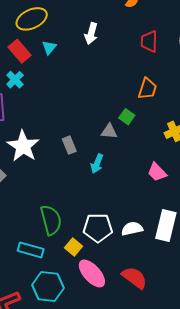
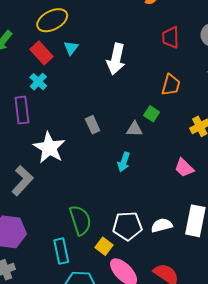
white arrow: (91, 34) -> (116, 59), moved, size x1.4
gray rectangle: (69, 145) -> (93, 125), moved
cyan rectangle: (31, 250) -> (61, 251), turned 65

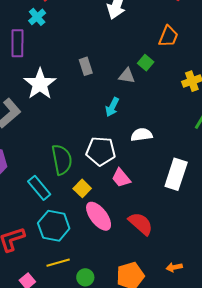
pink trapezoid: (184, 168) -> (121, 178), moved
white semicircle: (162, 225) -> (142, 135), moved
white pentagon: (127, 226) -> (101, 151), moved
cyan rectangle: (61, 251) -> (39, 188), turned -35

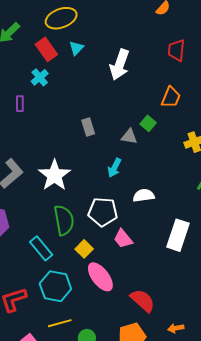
purple rectangle: (17, 43) -> (20, 104), size x0.6
white star: (40, 84) -> (54, 175), moved
red semicircle: (141, 224) -> (143, 300), moved

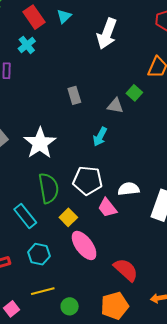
white semicircle: (144, 195) -> (129, 189), moved
cyan hexagon: (55, 286) -> (39, 254), size x0.7

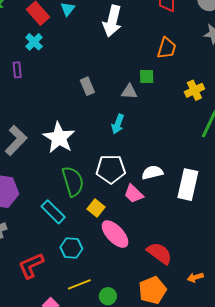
green square: (134, 93) -> (147, 77), turned -35

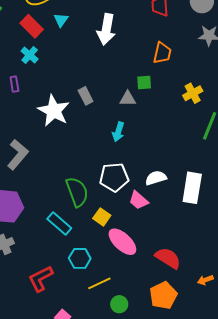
white star: (59, 138) -> (54, 111), moved
yellow line: (79, 284) -> (99, 283), moved

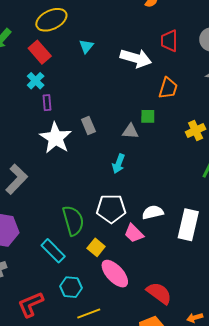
cyan triangle: (61, 20) -> (86, 46), moved
white arrow: (106, 29) -> (136, 58), moved, turned -88
purple rectangle: (14, 84) -> (47, 103), moved

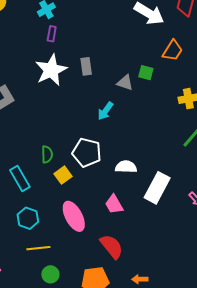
green semicircle: (73, 221) -> (47, 154), size x0.6
pink trapezoid: (134, 233) -> (114, 204), moved
yellow square: (96, 247) -> (63, 175), moved

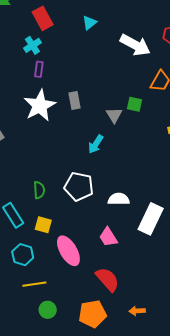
gray triangle: (125, 83) -> (114, 115), turned 42
yellow square: (63, 175) -> (43, 225), moved, turned -36

